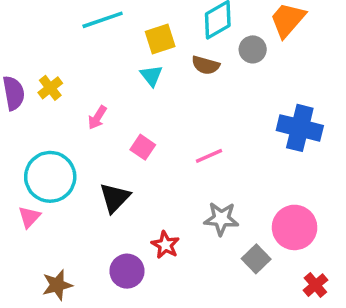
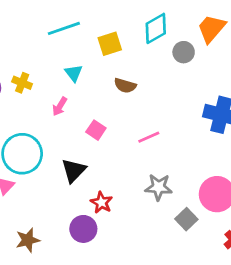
brown semicircle: (206, 65) -> (125, 86), moved
cyan triangle: (151, 76) -> (74, 73), moved
yellow cross: (50, 88) -> (22, 83), turned -30
red star: (165, 245) -> (101, 202), moved

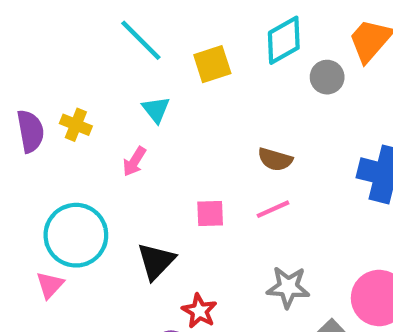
cyan line: (64, 28) -> (141, 40), turned 64
brown semicircle: (125, 86) -> (275, 159), moved
pink square: (96, 130) -> (210, 214), moved, turned -36

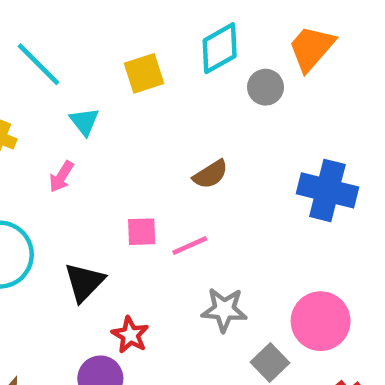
cyan line: (141, 40) -> (38, 64), moved
brown semicircle: (275, 159) -> (210, 174), turned -48
pink line: (273, 209) -> (190, 245), moved

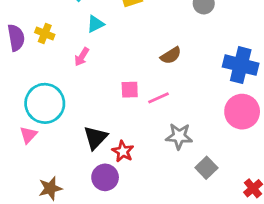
cyan triangle: (84, 122) -> (95, 24), turned 42
black triangle: (84, 282) -> (95, 138), moved
pink circle: (321, 321) -> (242, 112), moved

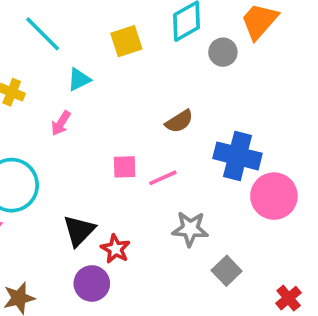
blue cross: (241, 65) -> (238, 156), moved

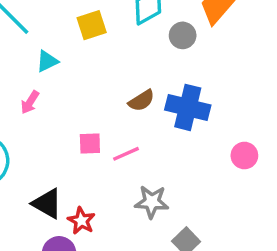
blue cross: (238, 156) -> (188, 107), moved
pink circle: (274, 196) -> (244, 156), moved, size x0.6
black triangle: (79, 231) -> (47, 204), turned -44

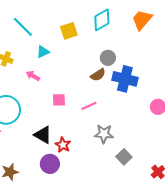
gray circle: (183, 35) -> (108, 58), moved
pink arrow: (30, 102) -> (33, 76), turned 88
pink square: (90, 143) -> (59, 100), moved

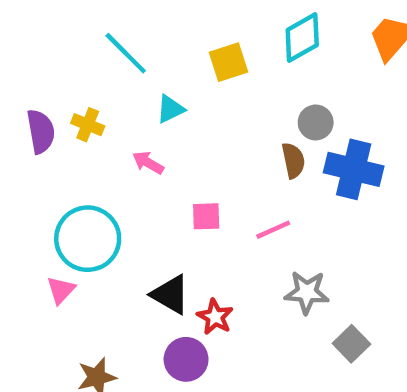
brown semicircle: (98, 75) -> (293, 160), turned -70

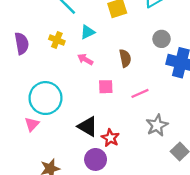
yellow cross: (88, 125) -> (57, 40), moved
brown semicircle: (293, 160) -> (125, 58), moved
pink arrow: (148, 163) -> (85, 59), moved
gray star: (307, 292) -> (157, 125), turned -30

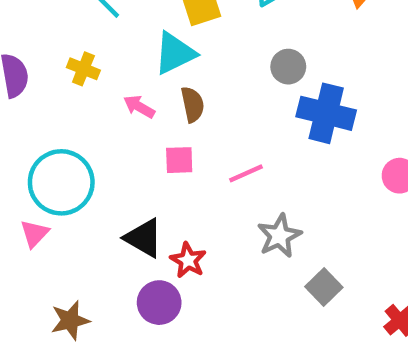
cyan triangle: (88, 32) -> (175, 53), moved, size x1.5
brown semicircle: (125, 58) -> (193, 104), moved

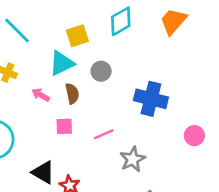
gray circle: (288, 67) -> (101, 71), moved
gray star: (279, 236) -> (133, 159), moved

